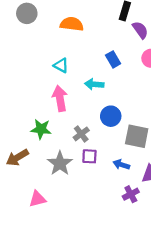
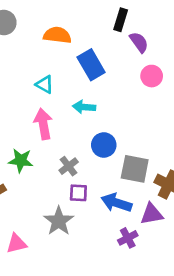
blue rectangle: (113, 59) -> (91, 65), moved, size x1.5
gray star: (60, 163) -> (59, 221), moved
blue arrow: (121, 165) -> (116, 203), size x1.5

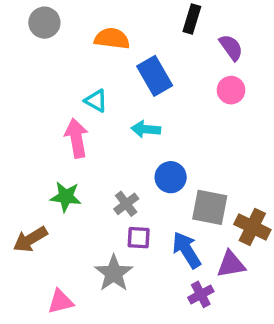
purple semicircle: (139, 42) -> (231, 47), moved
pink arrow: (43, 124) -> (76, 138), moved
blue arrow: (116, 203) -> (187, 250), turned 40

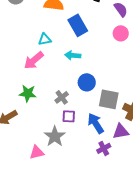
cyan triangle: (96, 101) -> (45, 39), turned -40
pink arrow: (76, 138) -> (34, 60), turned -120
pink triangle: (60, 302) -> (37, 152), moved

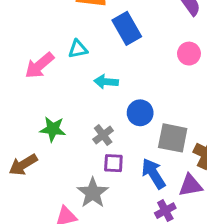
pink circle: (121, 33) -> (189, 54), moved
cyan arrow: (73, 55) -> (106, 82), moved
pink arrow: (34, 60) -> (39, 65), moved

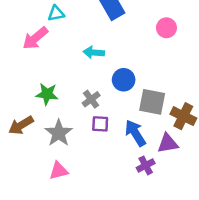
cyan triangle: (78, 49) -> (56, 14), moved
gray star: (93, 193) -> (59, 133), moved

